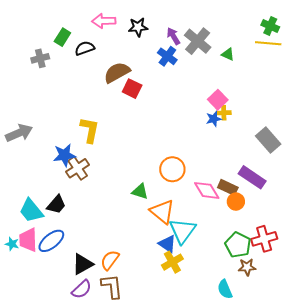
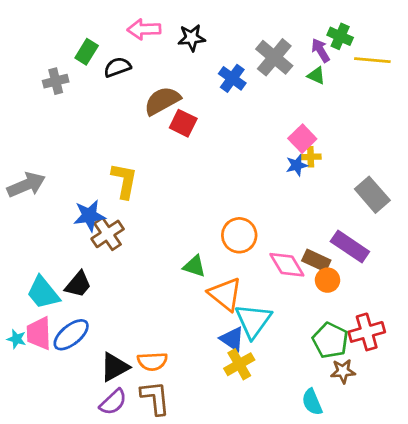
green cross: (270, 26) -> (340, 36), moved
purple arrow: (173, 36) -> (321, 50), moved
orange semicircle: (110, 260) -> (152, 361), turned -130

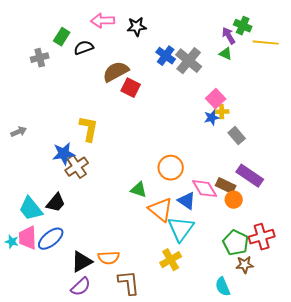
gray cross: (274, 57) -> (189, 61), moved
gray arrow: (26, 185) -> (19, 132), size x0.6
gray rectangle: (372, 195) -> (237, 136), moved, size x0.7
blue triangle: (232, 339) -> (187, 201), moved
brown L-shape: (155, 398) -> (129, 283), moved

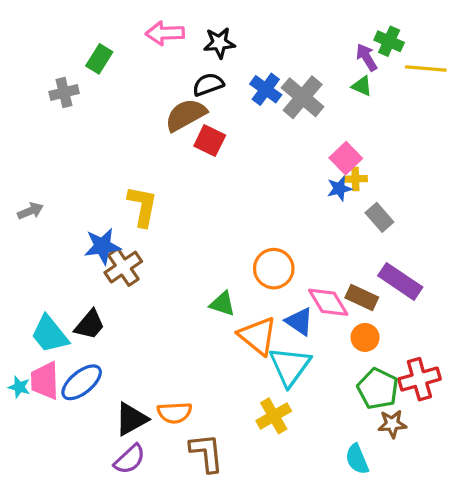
black semicircle: (84, 48) -> (208, 84), moved
orange circle: (234, 200) -> (365, 337), moved

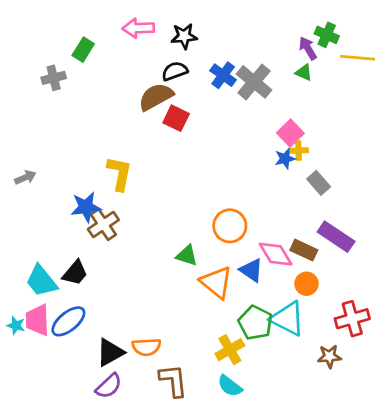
cyan triangle: (290, 366) -> (288, 319), moved, turned -39
green pentagon: (378, 389) -> (255, 323), moved
cyan semicircle: (357, 459) -> (230, 386), moved, turned -30

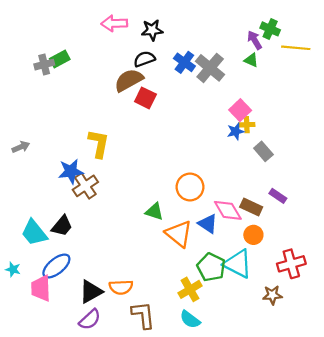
green rectangle: (83, 50) -> (60, 59), moved, turned 30
purple rectangle: (336, 237) -> (278, 196), size x0.6
pink trapezoid: (37, 320) -> (41, 288), moved

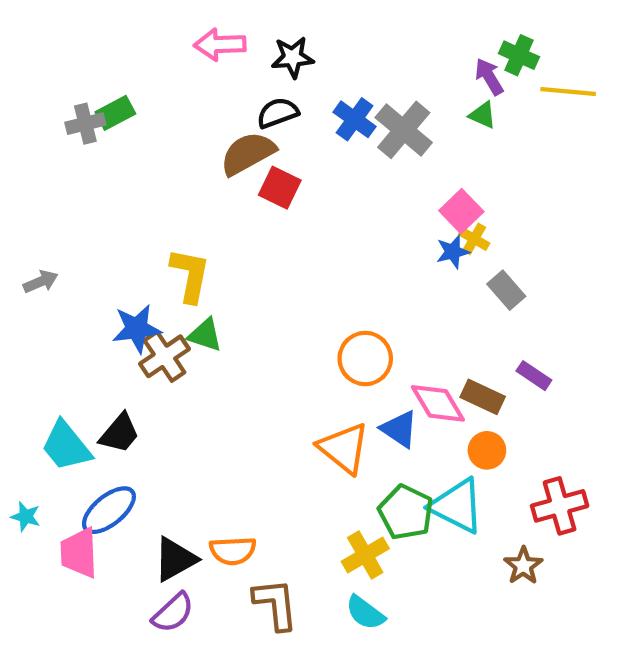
yellow cross: (247, 125) -> (474, 239), turned 32
green triangle: (154, 211) -> (205, 335), moved
brown star: (272, 295) -> (523, 566), turned -30

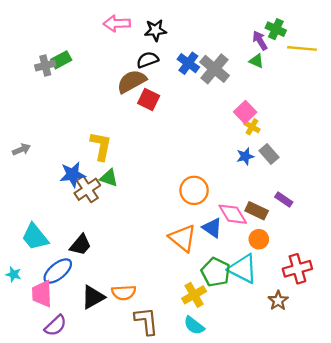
blue star: (453, 252) -> (245, 156), moved
black trapezoid: (120, 433) -> (80, 245), moved
purple semicircle: (173, 613) -> (56, 326), moved

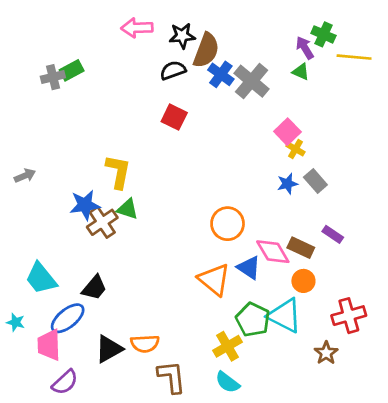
brown semicircle: (132, 81) -> (206, 50), moved, turned 140

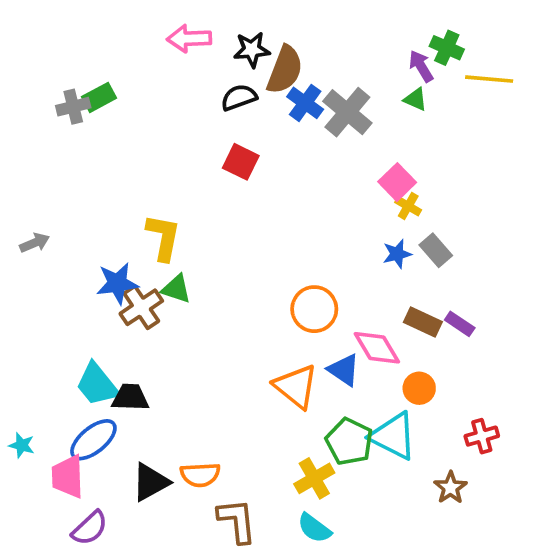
brown rectangle: (301, 248) -> (423, 322), moved
cyan trapezoid: (41, 278) -> (97, 385), moved
black trapezoid: (94, 288) -> (130, 397), turned -128
red cross: (349, 316) -> (482, 436), size x0.7

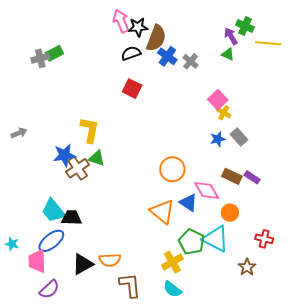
pink arrow: (189, 39) -> (121, 21), moved, turned 70
gray cross: (347, 112) -> (191, 61), size x0.6
red cross: (482, 436) -> (264, 239), turned 30

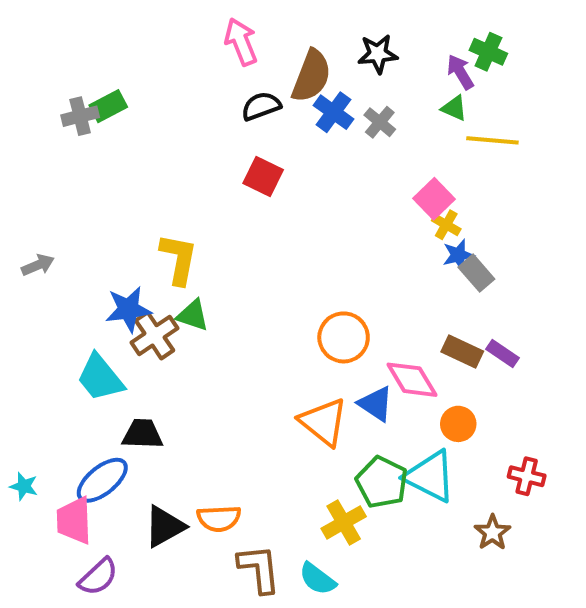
black star: (138, 27) -> (378, 54), moved
yellow line: (268, 43) -> (492, 140), moved
blue star: (218, 139) -> (458, 255), moved
cyan trapezoid: (53, 211) -> (100, 378), moved
cyan semicircle: (172, 289) -> (317, 579), moved

